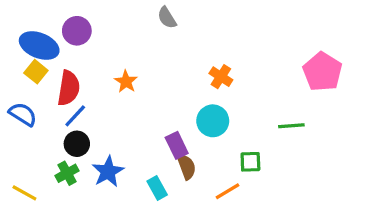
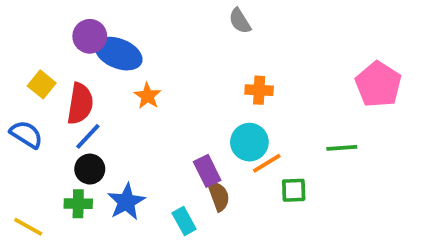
gray semicircle: (167, 18) -> (240, 21), moved
blue ellipse: (39, 46) -> (119, 54), moved
orange cross: (221, 77) -> (259, 90), turned -30
green cross: (67, 173) -> (78, 204), turned 30
orange line: (227, 191) -> (267, 163), moved

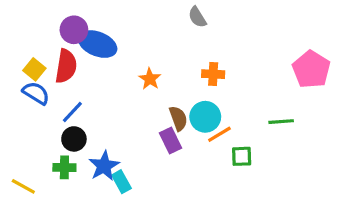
orange star: (147, 96) -> (150, 79), moved
red semicircle: (80, 104) -> (66, 66), moved
blue semicircle: (26, 134) -> (36, 93), moved
brown semicircle: (219, 196) -> (178, 118), moved
cyan rectangle: (184, 221) -> (121, 182), moved

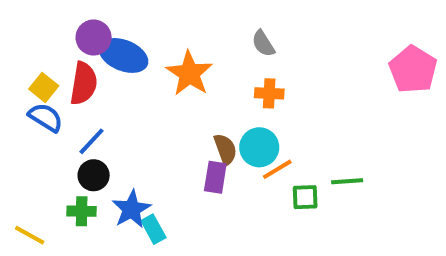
gray semicircle: (197, 17) -> (263, 43), moved
pink pentagon: (311, 69) -> (413, 69), moved
orange star: (150, 79) -> (189, 73), moved, size x1.6
green line: (281, 122) -> (347, 181), moved
purple rectangle: (170, 141) -> (215, 177), turned 35

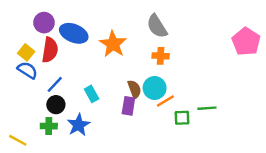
purple circle: (94, 38) -> (44, 23), moved
gray semicircle: (263, 43) -> (157, 26), size x1.5
cyan rectangle: (153, 229) -> (92, 94), moved

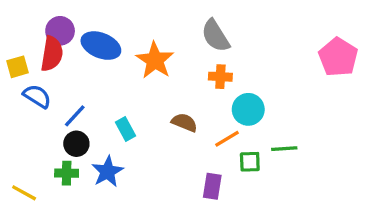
red semicircle: (50, 50) -> (52, 54), moved
yellow square: (26, 52) -> (17, 67), moved, turned 35
cyan circle: (155, 88) -> (248, 109), moved
brown semicircle: (134, 89) -> (184, 122), turned -48
purple rectangle: (128, 106) -> (212, 186), moved

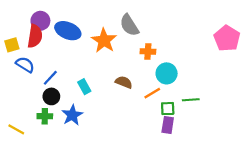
gray semicircle: (215, 36) -> (129, 25), moved
purple rectangle: (212, 186) -> (168, 125), moved

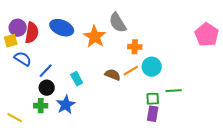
purple circle: (40, 21) -> (18, 28), moved
orange line: (152, 93) -> (131, 71), moved

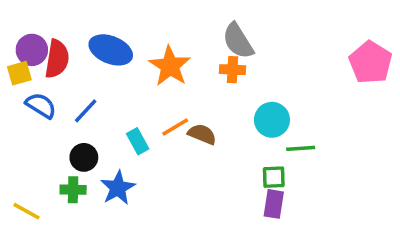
gray semicircle: (118, 23) -> (238, 41), moved
orange cross: (135, 47) -> (233, 70), moved
blue line: (46, 71) -> (86, 111), moved
orange line: (131, 71) -> (175, 127), moved
green line: (174, 91) -> (301, 148), moved

